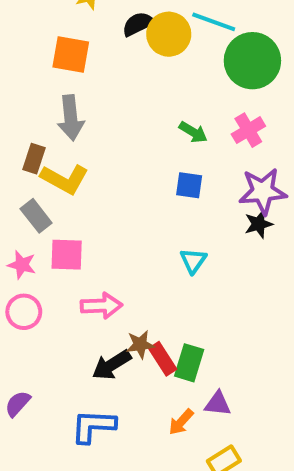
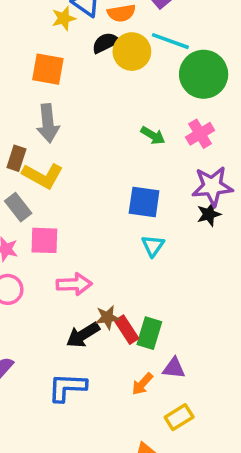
blue square: (189, 185) -> (144, 202), moved, size x1.4

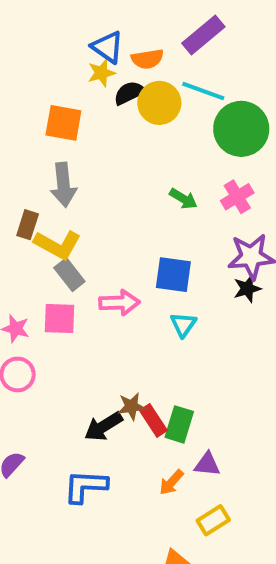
yellow star: (64, 18) -> (101, 73), moved
gray rectangle: (18, 207) -> (69, 275), moved
pink arrow: (74, 284) -> (119, 303), moved

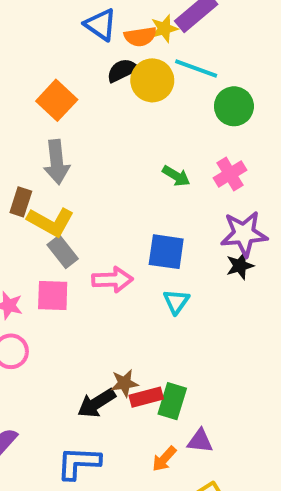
yellow star: (101, 73) -> (164, 29), moved
orange square: (63, 123) -> (57, 100), turned 33
green circle: (241, 129) -> (234, 106), size x0.7
red rectangle: (153, 420) -> (146, 397), turned -72

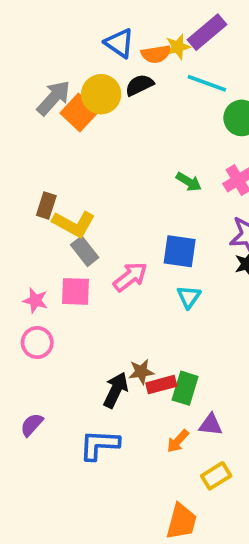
yellow circle: (152, 80) -> (101, 94), moved
gray arrow: (57, 162) -> (54, 98), moved, turned -132
pink arrow: (112, 280) -> (130, 277), turned -36
black arrow: (96, 403) -> (116, 390), turned 147

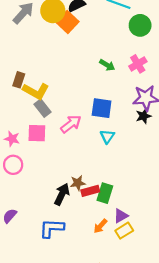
orange square: (79, 112) -> (68, 22), moved
purple triangle: (211, 425) -> (121, 216), turned -35
yellow rectangle: (216, 476) -> (124, 231), moved

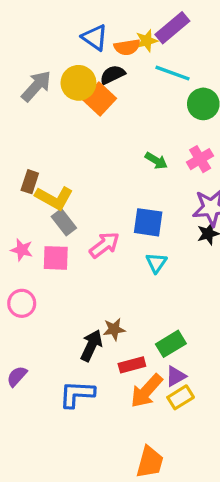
pink star: (12, 139) -> (22, 250), moved
red rectangle: (90, 191) -> (132, 365), moved
green rectangle: (105, 193) -> (171, 344), moved, turned 42
orange arrow: (100, 226) -> (147, 391), size x1.6

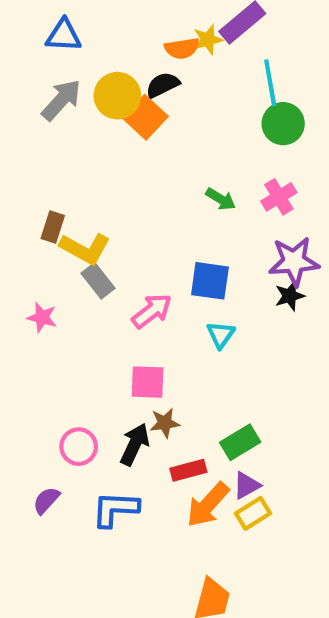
blue triangle: (95, 37) -> (64, 35), moved, turned -32
cyan line: (172, 73) -> (270, 83), moved, turned 60
pink square: (56, 258) -> (148, 382), moved
pink circle: (22, 303) -> (79, 447), moved
purple semicircle: (17, 376) -> (46, 500), moved

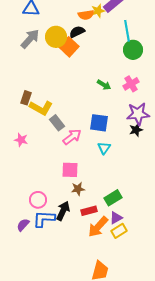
gray rectangle: (98, 281) -> (57, 123), moved
black arrow: (135, 444) -> (63, 211), moved
blue L-shape: (115, 509) -> (44, 219), moved

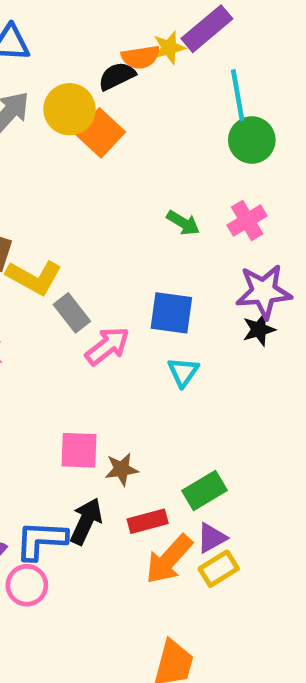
black semicircle: (77, 32) -> (117, 76), moved
pink square: (70, 170) -> (79, 450), moved
pink circle: (38, 200) -> (27, 585), moved

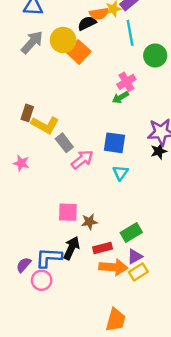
cyan line: (238, 95) -> (130, 33), moved
pink cross: (247, 221) -> (126, 82), moved
green arrow: (183, 223) -> (120, 97), turned 119
orange arrow: (169, 559) -> (113, 267), turned -128

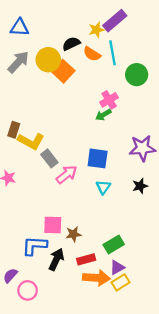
orange semicircle: (99, 14) -> (92, 54), moved, turned 42
black star: (159, 151) -> (140, 186), moved
blue L-shape: (49, 258) -> (34, 246), moved

